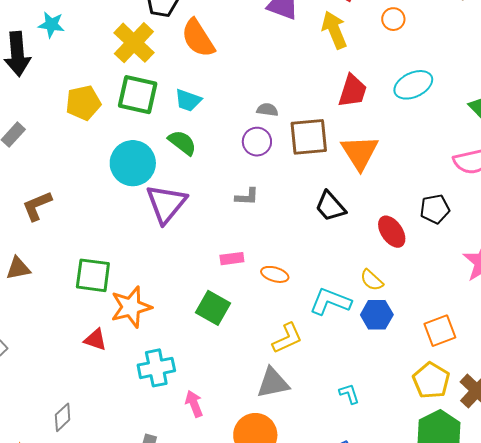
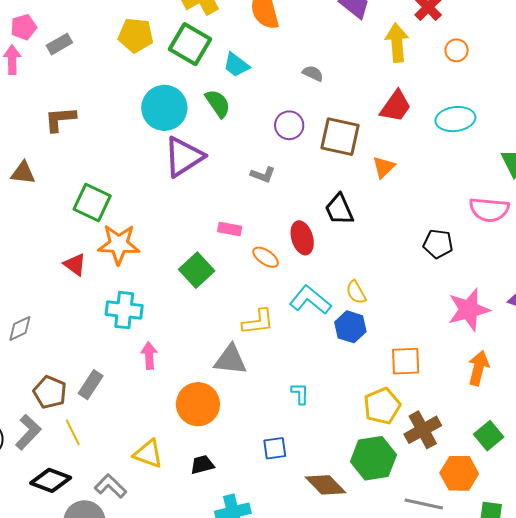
gray semicircle: (267, 110) -> (313, 73), moved
orange triangle: (360, 153) -> (384, 167), size x0.6
red ellipse: (392, 232) -> (302, 238), moved

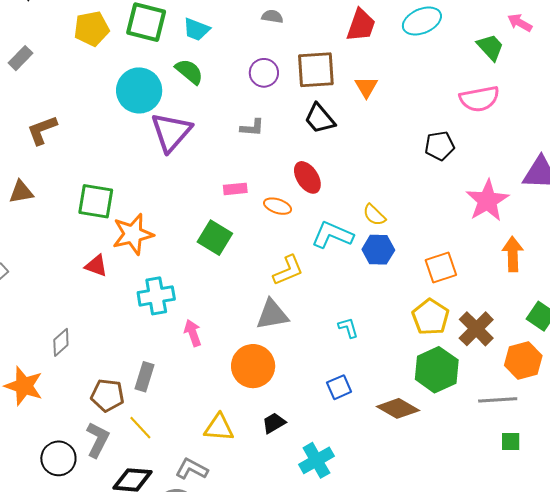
black trapezoid: (339, 209) -> (320, 119), moved

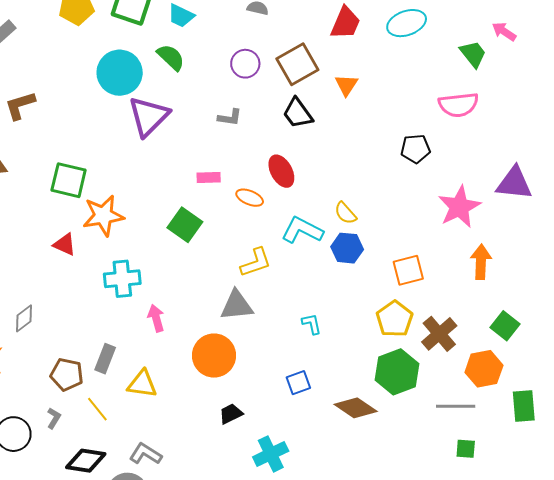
brown square: (316, 70) -> (297, 64), turned -30
yellow triangle: (219, 427) -> (142, 384), moved
gray L-shape: (98, 440) -> (54, 418), size x0.6

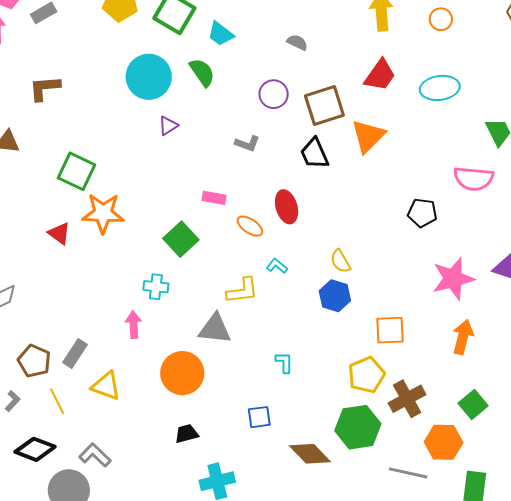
orange triangle: (346, 85) -> (368, 136), size x1.5
purple triangle: (149, 116) -> (168, 126), size x0.5
cyan L-shape: (302, 230) -> (277, 266), moved, size x0.5
cyan cross: (122, 279) -> (156, 287), moved, size x0.7

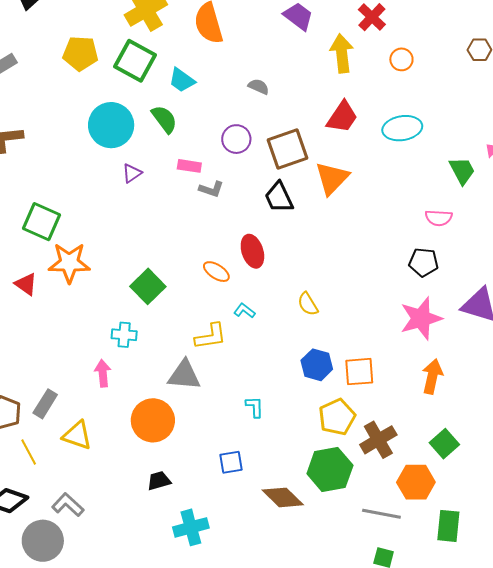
pink semicircle: (474, 179) -> (439, 218), size x0.7
pink rectangle: (214, 198) -> (189, 166), moved
black pentagon: (422, 213) -> (424, 262), moved
blue hexagon: (335, 296) -> (317, 365), moved

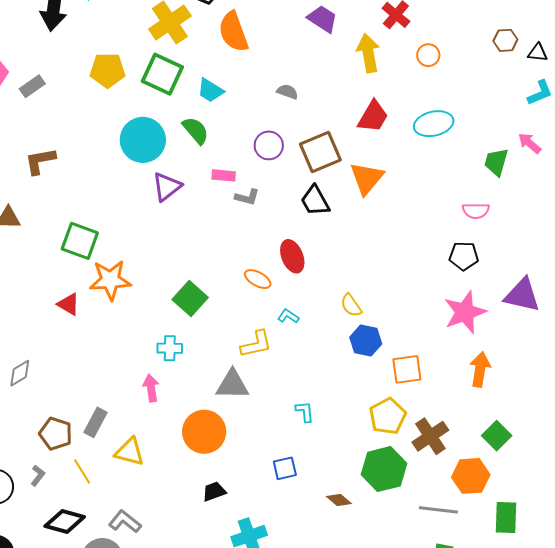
green trapezoid: (462, 171) -> (496, 162), turned -132
purple triangle: (132, 173) -> (167, 187), size x1.5
blue hexagon: (317, 365) -> (366, 341), moved
brown diamond: (283, 497) -> (339, 500), size x0.6

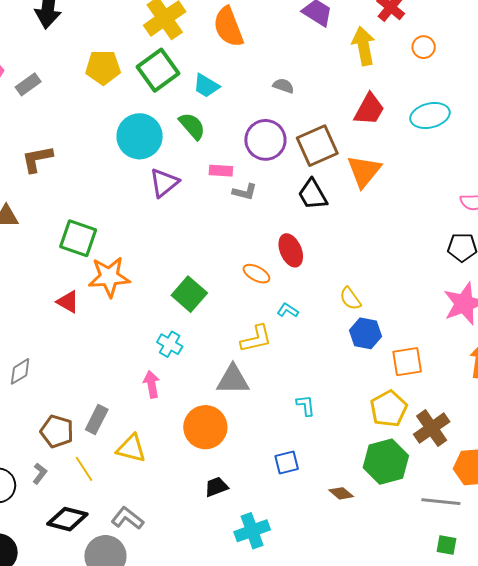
green square: (162, 74) -> (158, 70), turned 30
purple circle: (269, 145) -> (265, 140), size x1.4
cyan cross: (170, 348) -> (170, 344), turned 30

